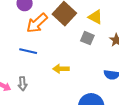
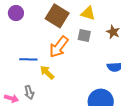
orange arrow: (37, 23) -> (59, 47), moved
yellow arrow: (61, 69) -> (47, 72), moved, turned 56

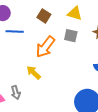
brown square: (57, 16) -> (44, 16), size x0.6
blue line: (28, 59) -> (15, 31), moved

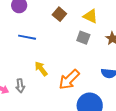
blue line: (15, 31) -> (27, 37), moved
orange arrow: (45, 47) -> (69, 79), moved

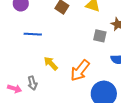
gray square: (83, 38) -> (100, 36), moved

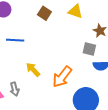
gray square: (100, 36) -> (89, 49), moved

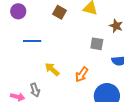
gray square: (89, 49) -> (97, 44), moved
orange arrow: (62, 77) -> (82, 74), size x0.7

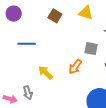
orange arrow: (82, 74) -> (75, 67), moved

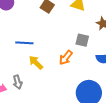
blue line: (27, 44) -> (24, 43), moved

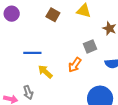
gray square: (82, 40) -> (90, 46), turned -32

